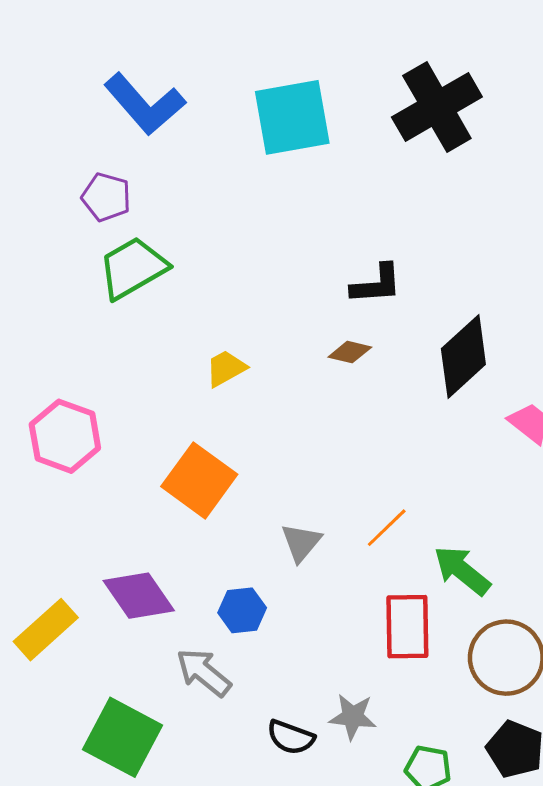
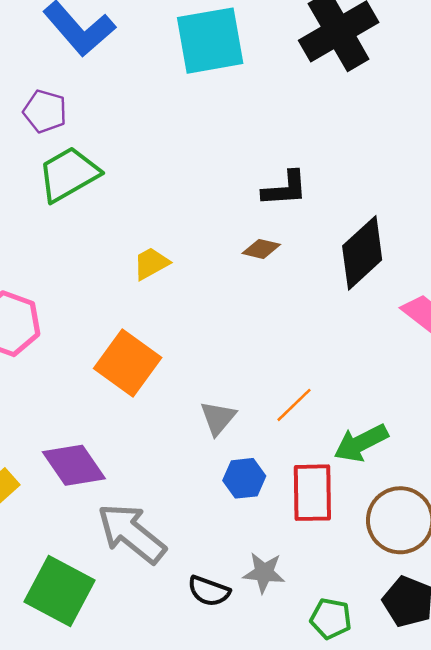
green arrow: (462, 571) -> (361, 443), turned -66
blue hexagon: (242, 610) -> (244, 478), moved
gray arrow: (204, 672) -> (132, 533), size x1.4

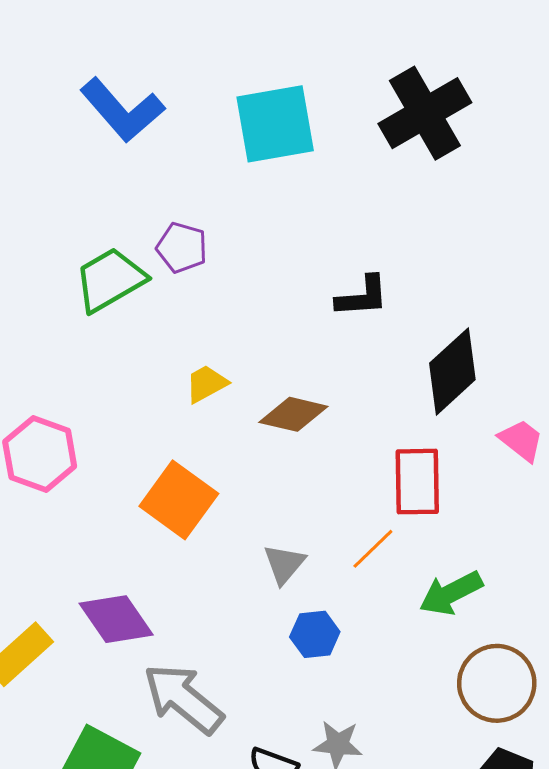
purple pentagon: (45, 111) -> (182, 248), moved
brown diamond: (261, 249) -> (293, 414), moved, size x1.5
red rectangle: (312, 493) -> (417, 482), moved

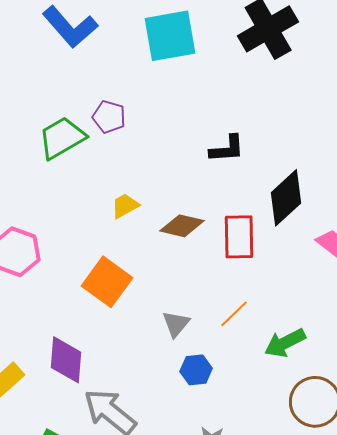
red rectangle: (417, 482) -> (239, 237), moved
purple diamond: (116, 619) -> (66, 360), turned 39

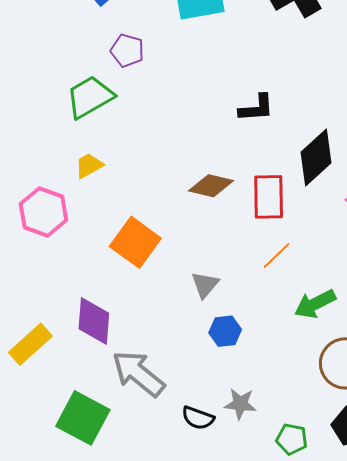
purple pentagon: (109, 117) -> (127, 51), moved
yellow trapezoid: (125, 206) -> (89, 166), moved
orange line: (234, 314) -> (277, 255), moved

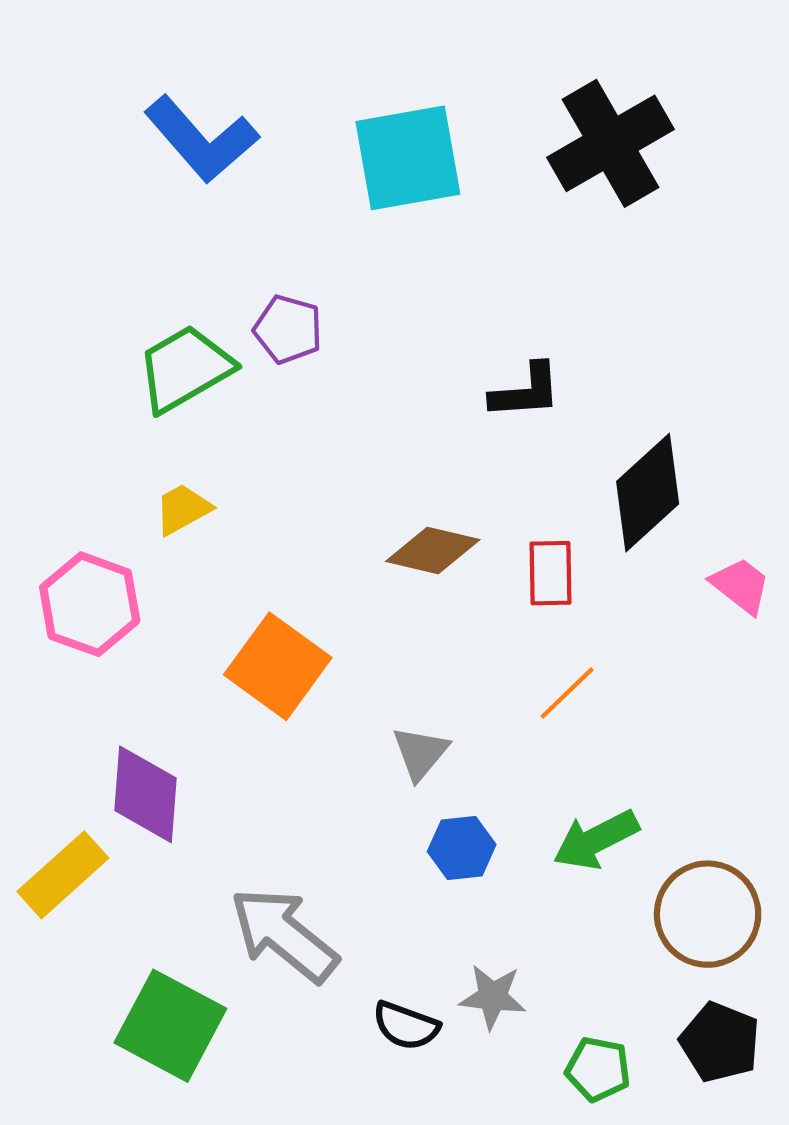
purple pentagon: (127, 51) -> (288, 329), moved
red rectangle: (269, 197) -> (551, 573), size x0.7
green arrow: (315, 304) -> (596, 840), moved
purple diamond: (94, 321) -> (146, 794), moved

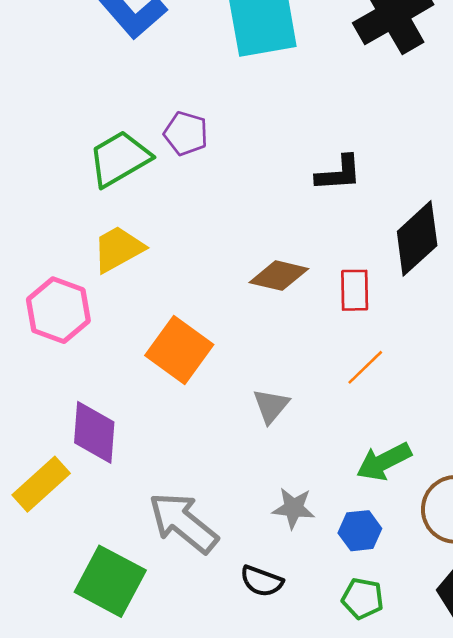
yellow trapezoid: (183, 509) -> (118, 249), size x1.4
blue hexagon: (462, 848) -> (360, 531), moved
gray star: (493, 997) -> (294, 508), moved
green pentagon: (598, 1069) -> (363, 598), moved

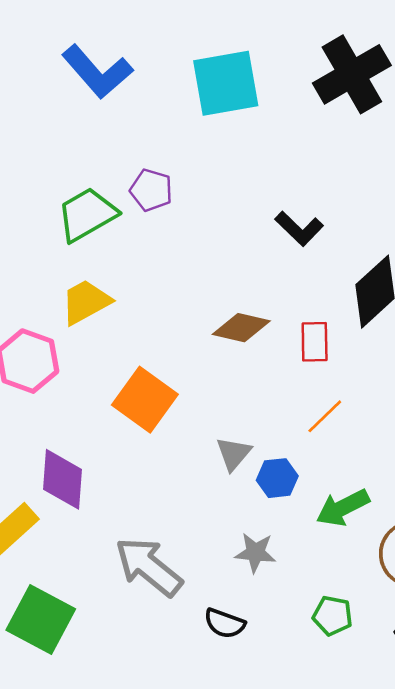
black L-shape: (339, 173) -> (299, 229), turned 48
blue hexagon: (360, 531) -> (277, 478), moved
green square: (110, 581) -> (41, 619), moved
green pentagon: (363, 598) -> (333, 616), moved

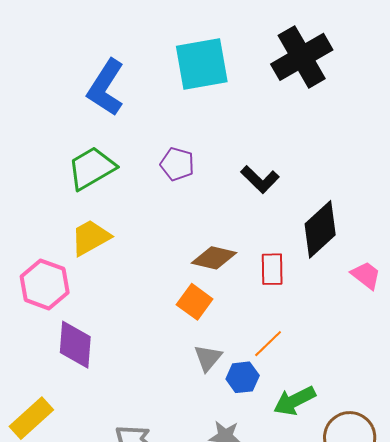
blue L-shape: (97, 72) -> (106, 88), moved, turned 74
purple pentagon: (151, 190) -> (177, 164), moved
orange square: (145, 400) -> (195, 302), moved, size x0.7
orange line: (325, 416) -> (268, 344), moved
purple diamond: (63, 479) -> (75, 345), moved

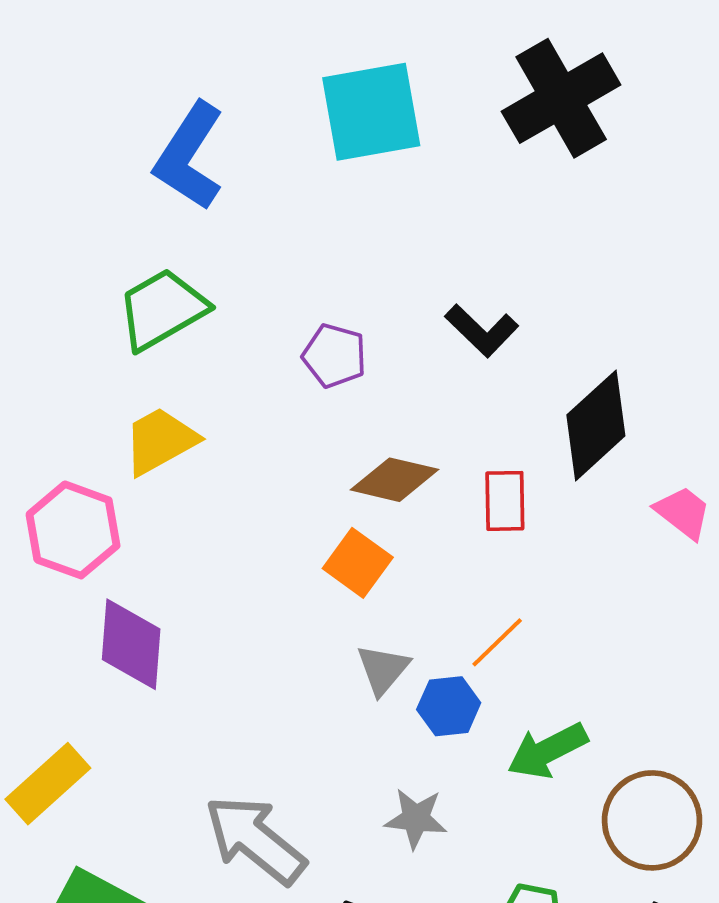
purple pentagon: (177, 164) -> (334, 356), moved

